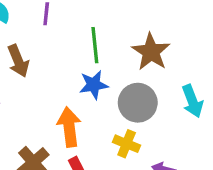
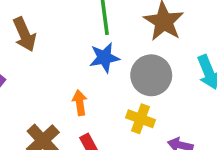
orange arrow: (69, 127) -> (80, 103), size x0.6

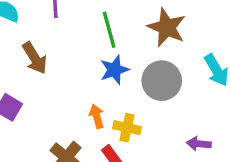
yellow cross: (140, 119) -> (127, 128), moved

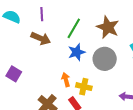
green line: (109, 30) -> (74, 28), turned 45
brown arrow: (35, 58) -> (41, 38), moved, turned -36

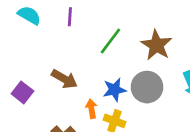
brown arrow: (41, 38) -> (64, 79), moved
blue star: (77, 52) -> (115, 90), moved

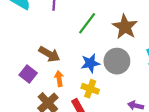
purple square: (22, 92) -> (28, 74), moved
orange arrow: (91, 109) -> (59, 79), moved

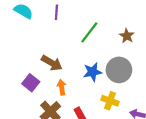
brown star: (125, 27) -> (127, 36), size x0.6
yellow cross: (90, 89) -> (110, 101), moved

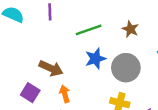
green line: (89, 32) -> (89, 30), turned 40
blue star: (92, 72) -> (95, 59), moved

